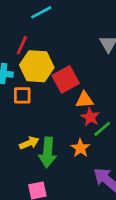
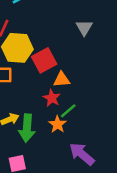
red star: (90, 117) -> (52, 98), moved
green line: (102, 129) -> (68, 111), moved

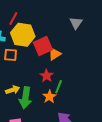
orange triangle: (62, 79) -> (55, 54), moved, turned -32
green line: (68, 111) -> (59, 87), turned -32

